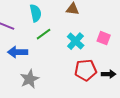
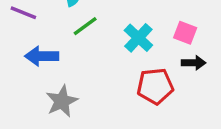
black arrow: (109, 74) -> (194, 63), moved

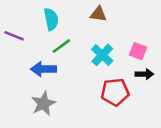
blue arrow: (42, 56) -> (43, 69), moved

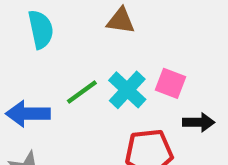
green line: (61, 46) -> (82, 92), moved
pink square: (138, 51) -> (170, 83), moved

